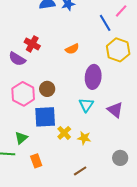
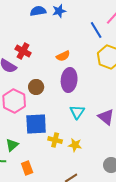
purple ellipse: (93, 77) -> (69, 80), moved
brown circle: (47, 89) -> (36, 87), moved
yellow cross: (64, 133) -> (55, 140), turned -32

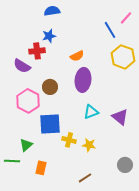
blue star: (59, 11) -> (49, 36), moved
red cross: (23, 51) -> (37, 51), turned -35
cyan triangle: (77, 112) -> (91, 112), turned 35
orange rectangle: (27, 168) -> (41, 168), turned 32

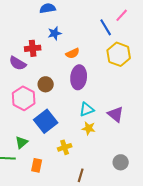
blue star: (49, 36) -> (55, 33), moved
blue square: (50, 124) -> (46, 121), turned -35
yellow cross: (69, 140) -> (65, 147), moved, turned -32
yellow star: (89, 145) -> (89, 128), moved
brown line: (85, 178) -> (81, 175), turned -40

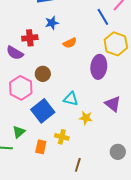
purple ellipse: (79, 77) -> (99, 67), moved
cyan triangle: (87, 109) -> (71, 99), moved, turned 35
yellow cross: (65, 147) -> (62, 137), turned 32
orange rectangle: (37, 165) -> (41, 147), moved

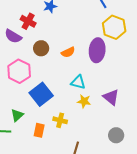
red cross: (30, 38) -> (28, 21), turned 35
orange semicircle: (70, 43) -> (68, 52), moved
brown circle: (43, 74) -> (41, 48), moved
cyan triangle: (71, 99) -> (78, 82), moved
purple triangle: (113, 104) -> (111, 97), moved

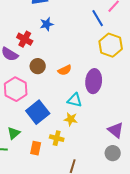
purple ellipse: (97, 50) -> (94, 81), moved
purple triangle: (111, 97) -> (116, 130), moved
yellow star: (84, 101) -> (71, 119), moved

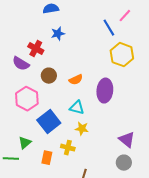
cyan triangle: (75, 100) -> (77, 108), moved

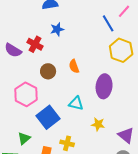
purple semicircle: (21, 64) -> (13, 50), moved
orange semicircle: (76, 80) -> (74, 66), moved, turned 96
yellow star: (82, 129) -> (98, 124), moved

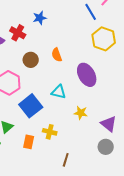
purple ellipse: (104, 86) -> (87, 75), turned -35

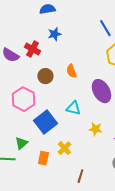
yellow cross: (50, 132) -> (64, 148), turned 32

